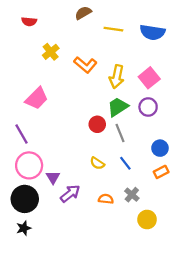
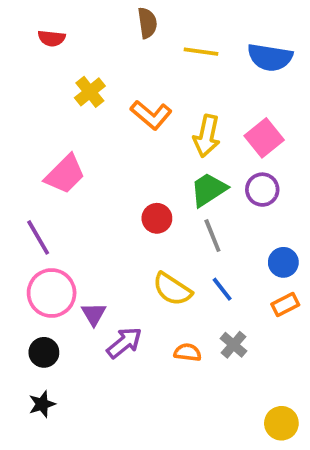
brown semicircle: (83, 13) -> (147, 23), turned 112
red circle: (97, 124) -> (157, 218), moved
yellow semicircle: (97, 163) -> (172, 289), size x1.5
black circle: (25, 199) -> (44, 352), size x0.6
yellow circle: (147, 220) -> (281, 423), moved

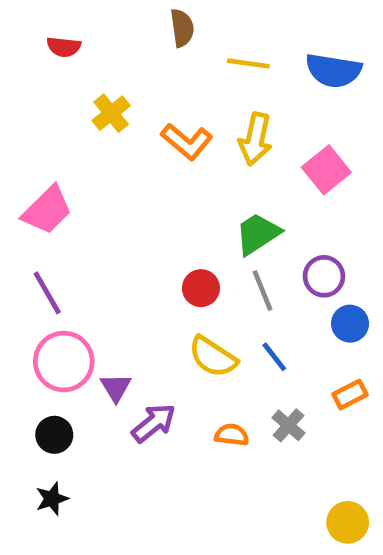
yellow arrow: (207, 136) -> (255, 139), moved
pink trapezoid: (65, 174) -> (47, 210), moved
purple circle: (262, 190) -> (324, 276), moved
red circle: (157, 218) -> (201, 288), moved
orange rectangle: (285, 304) -> (350, 395), moved

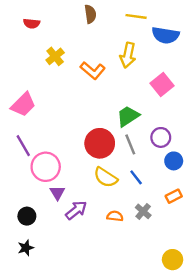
yellow line: (248, 63) -> (136, 16), moved
yellow arrow: (255, 139) -> (128, 55), moved
red circle: (201, 288) -> (100, 143), size x1.6
pink circle: (64, 361) -> (46, 167), moved

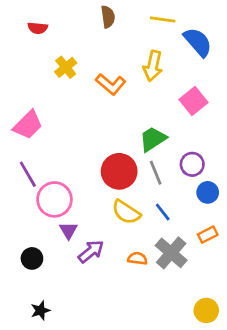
blue semicircle: (165, 35) -> (198, 42), turned -140
gray cross: (143, 211) -> (171, 253), size x1.6
black star: (26, 248) -> (40, 310), moved

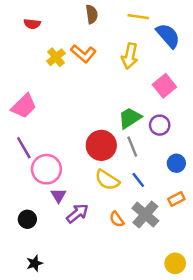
orange L-shape: (111, 84) -> (83, 54), moved
purple circle: (192, 164) -> (160, 125), moved
orange semicircle: (137, 258) -> (117, 219), turned -133

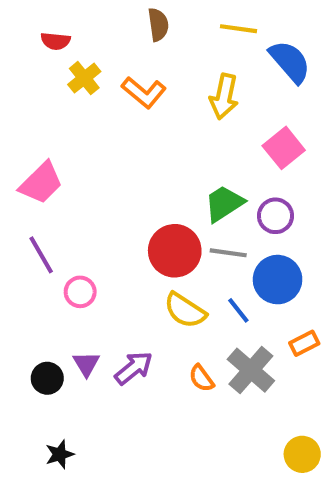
yellow cross: (56, 57) -> (84, 78), moved
gray line: (132, 147) -> (228, 253), turned -60
blue circle: (176, 163) -> (278, 280), moved, size x1.5
pink circle: (46, 169) -> (80, 292), size x0.6
purple triangle: (58, 195) -> (86, 364), moved

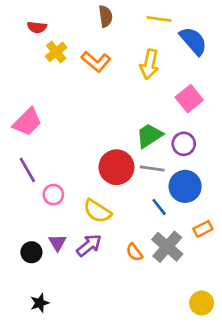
yellow semicircle: (185, 310) -> (97, 211), moved

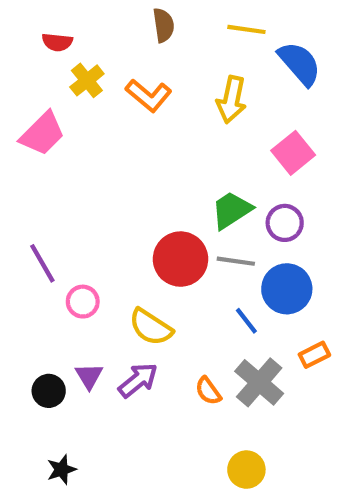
pink trapezoid: (27, 122) -> (42, 134), moved
yellow circle: (202, 303) -> (246, 470), moved

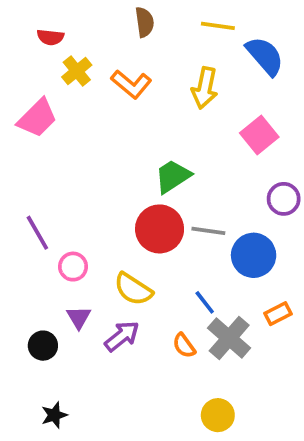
green trapezoid: (232, 210) -> (173, 176), moved
purple circle: (285, 223) -> (284, 199), moved
blue line: (246, 321) -> (205, 302), moved
purple triangle: (89, 376) -> (79, 317), moved

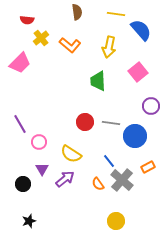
green trapezoid: (173, 176) -> (98, 81), moved, turned -60
red circle: (160, 229) -> (85, 122), size x0.7

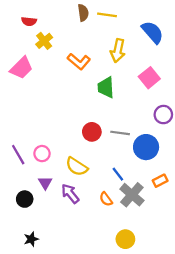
yellow line: (116, 14) -> (107, 15), moved
orange L-shape: (70, 45) -> (79, 61), moved
purple line: (20, 124) -> (18, 155), moved
purple arrow: (65, 179) -> (70, 194), turned -90

